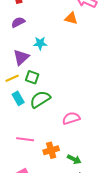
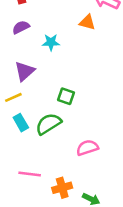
cyan star: (40, 43) -> (51, 42), moved
green square: (32, 77) -> (66, 96), moved

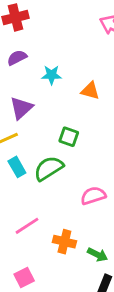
orange triangle: (87, 22) -> (90, 91), moved
pink line: (30, 174) -> (27, 226), turned -40
orange cross: (62, 188) -> (64, 242), turned 30

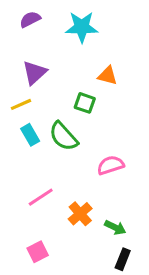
cyan star: (51, 75) -> (82, 27), moved, size x1.5
orange triangle: (90, 91) -> (108, 76), moved
green semicircle: (49, 168) -> (63, 136), turned -100
orange cross: (64, 242) -> (80, 214), turned 35

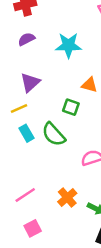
pink line: (41, 197) -> (25, 195), moved

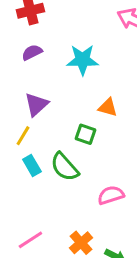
yellow line: (19, 108) -> (23, 136), turned -35

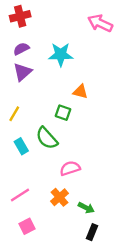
purple triangle: (36, 104) -> (22, 72), moved
cyan rectangle: (32, 165) -> (21, 146), moved
pink semicircle: (111, 195) -> (70, 168), moved

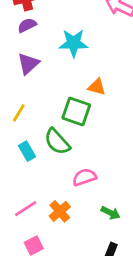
purple semicircle: (21, 49) -> (27, 25), moved
green square: (63, 113) -> (76, 111), size x1.5
orange cross: (60, 197) -> (60, 211), moved
green arrow: (86, 208) -> (110, 213), moved

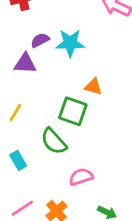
purple semicircle: (27, 25) -> (40, 40), moved
purple triangle: (28, 64) -> (25, 63), turned 45
cyan rectangle: (27, 151) -> (18, 160), moved

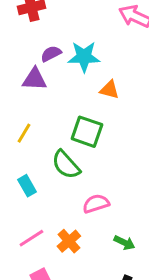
orange triangle: (93, 87) -> (109, 90), moved

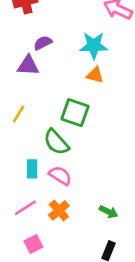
cyan star: (84, 57) -> (94, 46), moved
cyan rectangle: (27, 186) -> (32, 169), moved, turned 30
pink semicircle: (96, 204) -> (60, 176), moved, turned 50

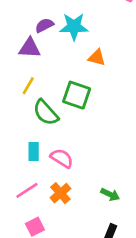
cyan star: (94, 46) -> (74, 27), moved
yellow line: (19, 114) -> (28, 86), moved
green semicircle: (56, 142) -> (46, 113), moved

